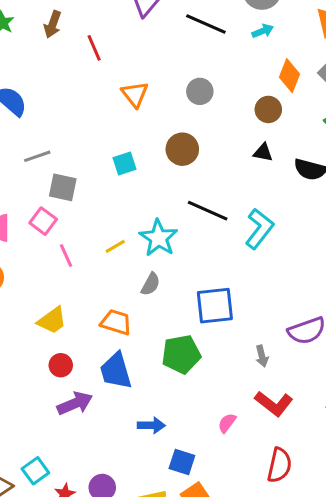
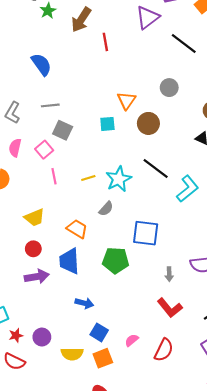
brown arrow: (53, 24) -> (81, 20), size x1.4
orange triangle: (135, 94) -> (126, 100), moved
pink semicircle: (227, 423) -> (132, 340), moved

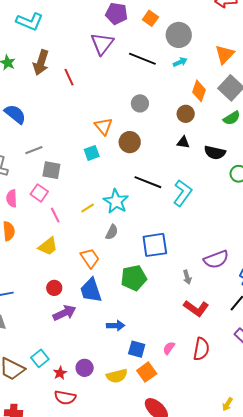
yellow trapezoid: (35, 218) -> (48, 246), moved
orange trapezoid: (77, 229) -> (90, 258), turned 40

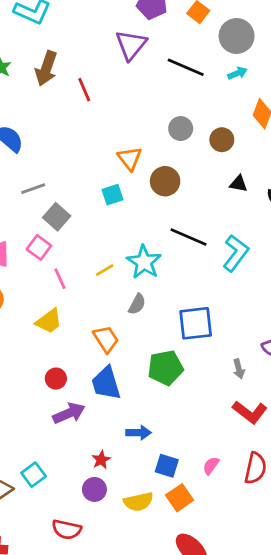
brown circle: (186, 114) -> (222, 140), moved
gray square: (51, 170) -> (57, 217), turned 30
red star: (60, 373) -> (101, 460), moved

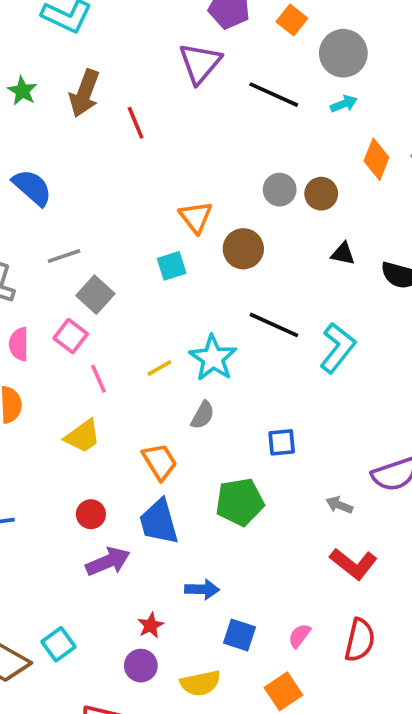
gray circle: (181, 129) -> (280, 190), moved
blue square: (196, 323) -> (282, 442), size x0.6
gray arrow: (239, 369) -> (339, 505), turned 126
orange square: (180, 498) -> (283, 691), moved

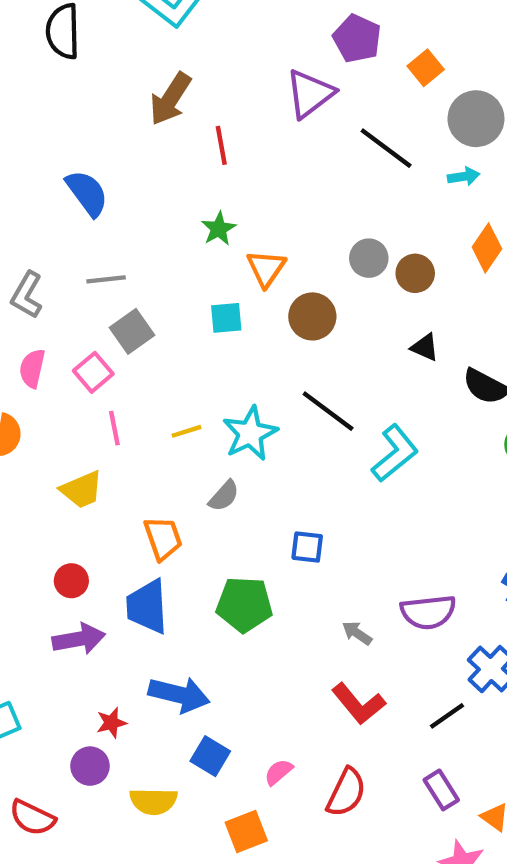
green star: (22, 91) -> (219, 229), moved
blue arrow: (202, 589) -> (179, 695), size x1.5

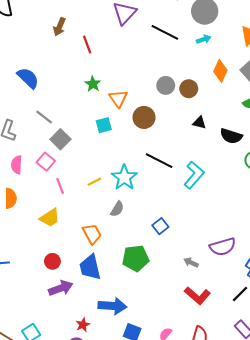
brown arrow: (170, 99) -> (59, 27), size x0.7
gray line: (106, 279) -> (44, 117), turned 54
blue square: (307, 547) -> (160, 226), turned -35

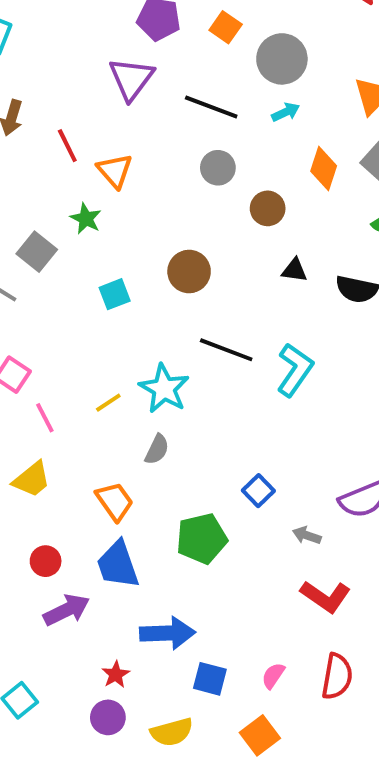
gray circle: (166, 85) -> (218, 168), moved
orange triangle: (118, 99) -> (115, 171), moved
gray square: (60, 139) -> (37, 252), moved
blue square: (160, 226) -> (258, 491), moved

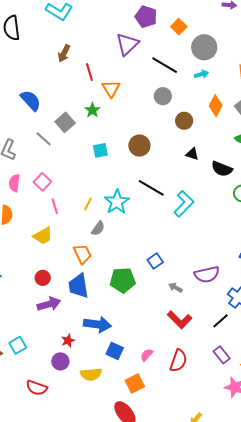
yellow line: (108, 403) -> (88, 204), turned -40
gray semicircle: (157, 449) -> (98, 228), moved

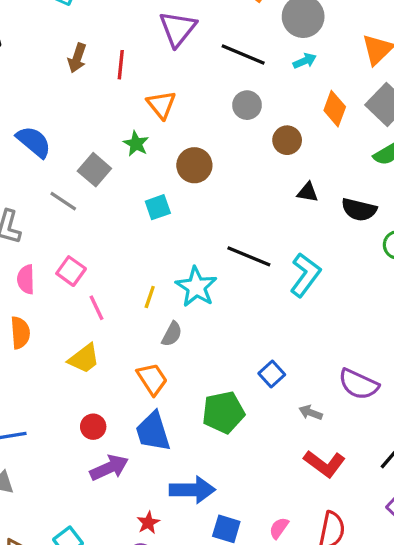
red line: (89, 72) -> (121, 65), moved, turned 30
brown circle: (139, 146) -> (194, 165), moved
purple semicircle: (207, 274) -> (359, 384), turned 45

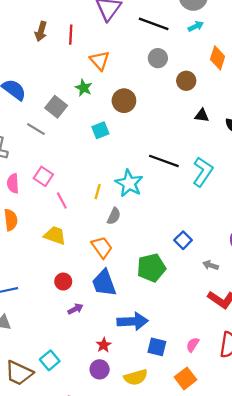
yellow trapezoid: (84, 359) -> (55, 235), turned -120
purple arrow: (109, 468) -> (75, 309), size x0.6

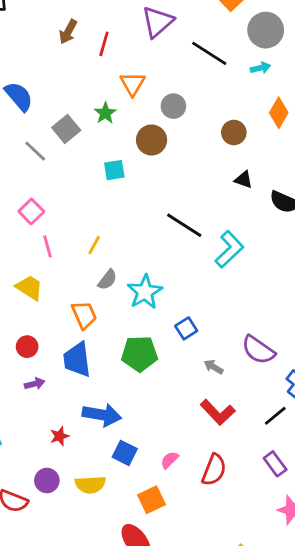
gray circle: (158, 58) -> (173, 106), moved
cyan star: (129, 183) -> (145, 292), moved
purple circle: (100, 369) -> (47, 480), moved

